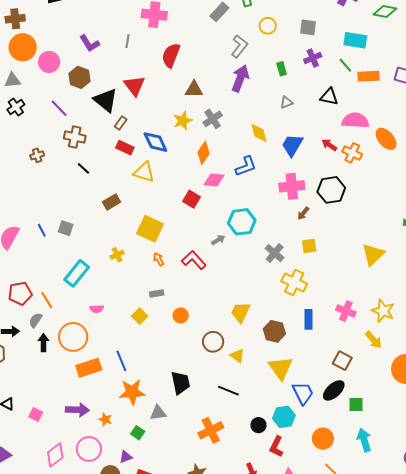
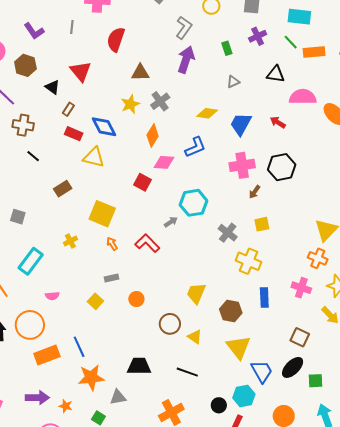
black triangle: (106, 100) -> (52, 87), size x0.6
yellow diamond: (259, 133) -> (207, 113), turned -65
orange cross: (352, 153) -> (318, 258), moved
black trapezoid: (181, 383) -> (139, 366), turned -75

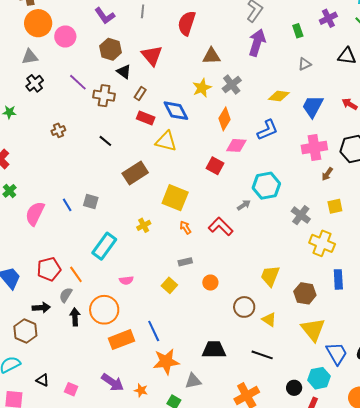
brown hexagon: (25, 65) -> (111, 49), moved
brown cross: (23, 125) -> (104, 96), moved
brown rectangle: (63, 189) -> (135, 173), size x1.4
purple arrow: (37, 398) -> (112, 382), turned 35

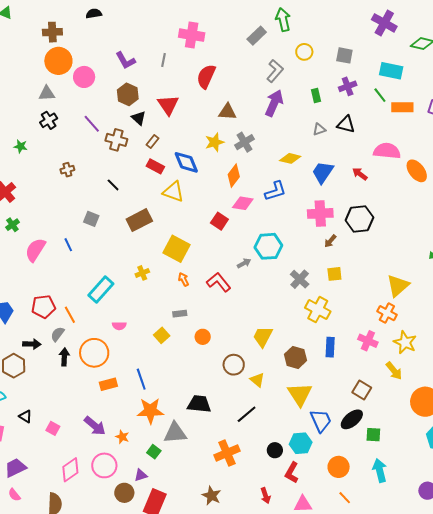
black triangle: (347, 56) -> (346, 124), moved
gray square: (91, 202) -> (91, 219), moved
orange rectangle: (122, 340) -> (108, 384), size x0.7
black line: (262, 355) -> (247, 414), turned -65
gray triangle: (193, 381) -> (175, 433), size x1.4

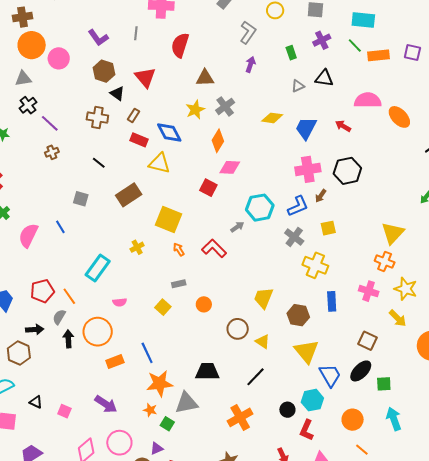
purple arrow: (274, 103) -> (250, 64), size x0.6
purple line: (92, 124) -> (50, 123), moved
blue L-shape: (275, 191) -> (298, 206), moved
orange star: (122, 437) -> (150, 410), moved

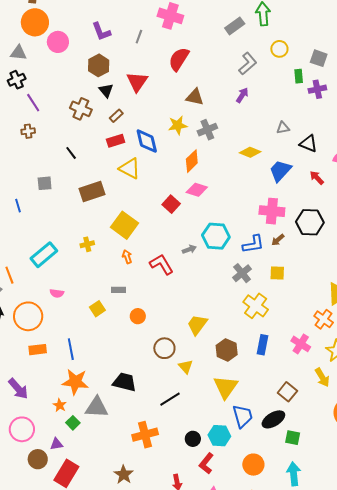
green rectangle: (291, 53) -> (299, 76), moved
black triangle: (324, 78) -> (308, 144), moved
red rectangle: (139, 140) -> (116, 141), turned -54
gray square: (81, 199) -> (45, 183), turned -35

